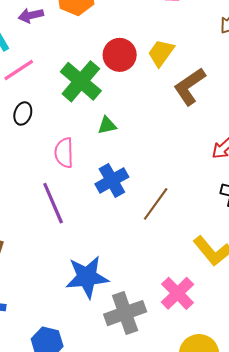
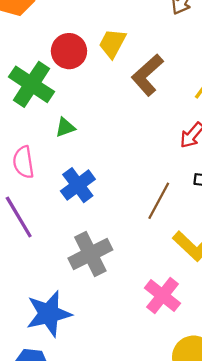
brown line: (156, 204) -> (159, 201), moved
blue star: (87, 277) -> (49, 314), moved
gray cross: (125, 313) -> (90, 254), moved

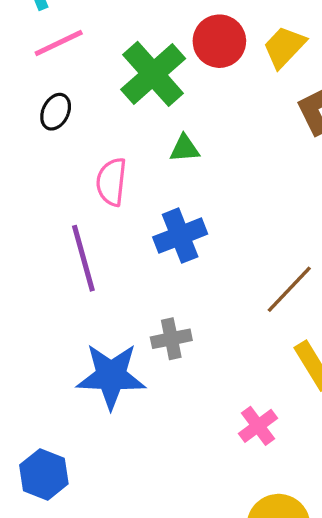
gray cross: (90, 254) -> (171, 339), size x0.6
pink cross: (162, 296) -> (258, 426), size x0.7
blue star: (49, 314) -> (111, 376), moved

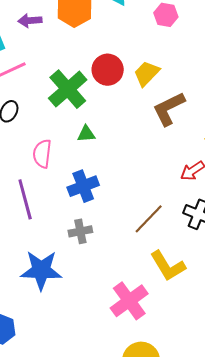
gray cross: (171, 339) -> (80, 231), moved
pink cross: (258, 426) -> (129, 301), size x1.6

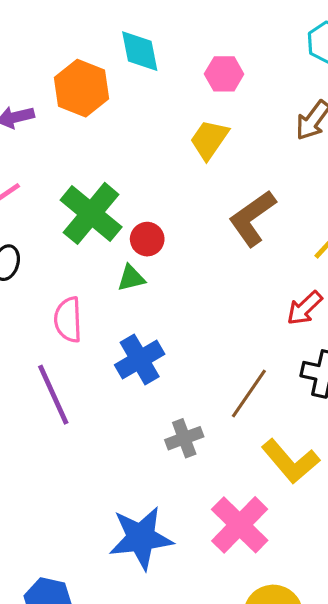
red circle: (108, 70) -> (147, 239), moved, size x0.7
yellow trapezoid: (147, 73) -> (209, 140), moved
gray cross: (80, 231) -> (184, 438), moved
blue star: (41, 270) -> (141, 538), moved

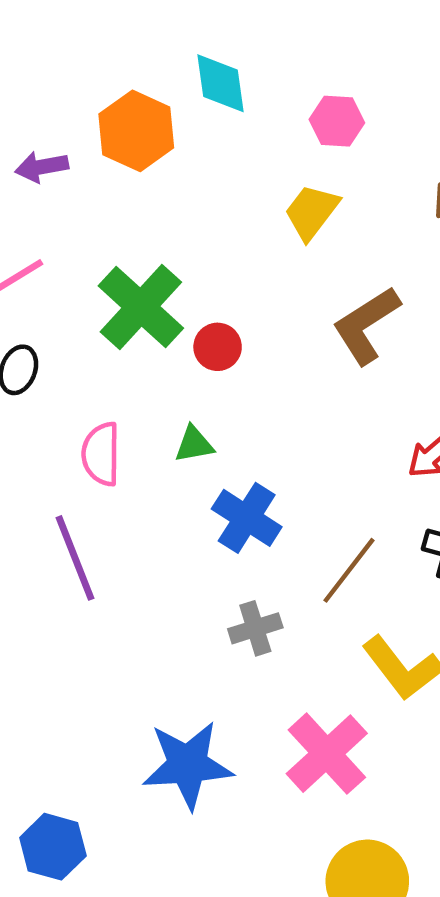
green triangle: (131, 278) -> (194, 444), moved
blue cross: (140, 360) -> (247, 518), moved, turned -30

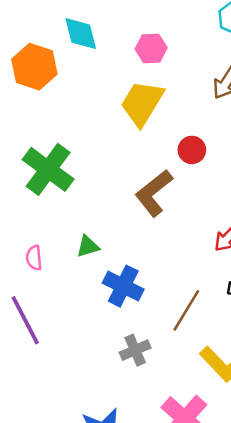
yellow trapezoid: (312, 212) -> (142, 103), size x1.4
brown L-shape: (366, 325) -> (154, 193), moved
red circle: (218, 347) -> (192, 150), moved
pink semicircle: (101, 454) -> (34, 258), size x0.7

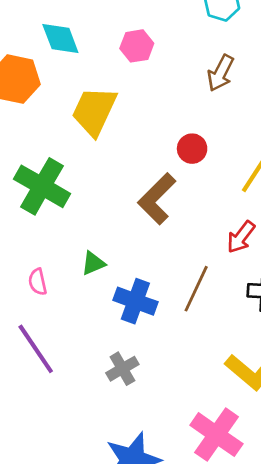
yellow trapezoid: (142, 103) -> (94, 111), moved
brown line: (186, 310) -> (196, 289), moved
gray cross: (135, 350) -> (122, 369), moved

